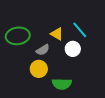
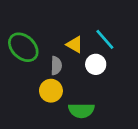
green ellipse: (18, 36) -> (23, 47), turned 50
gray semicircle: (43, 50) -> (56, 66), turned -56

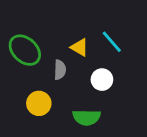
white circle: (96, 64) -> (102, 80), moved
yellow circle: (51, 91) -> (39, 103), moved

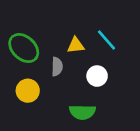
yellow triangle: (80, 47) -> (76, 45), turned -36
yellow circle: (39, 103) -> (28, 91), moved

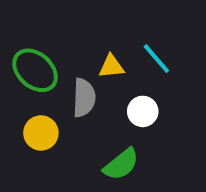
gray semicircle: (57, 67) -> (84, 98), size x1.4
green semicircle: (82, 112) -> (121, 164), turned -40

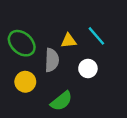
green semicircle: (121, 164) -> (61, 101), moved

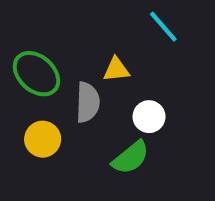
cyan line: (96, 36) -> (163, 27), moved
green semicircle: (61, 101) -> (131, 158), moved

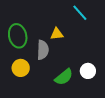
green ellipse: (36, 74) -> (18, 36), turned 35
white circle: (149, 117) -> (88, 71), moved

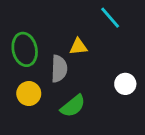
white circle: (88, 71) -> (125, 84), moved
green semicircle: (64, 77) -> (73, 106), moved

